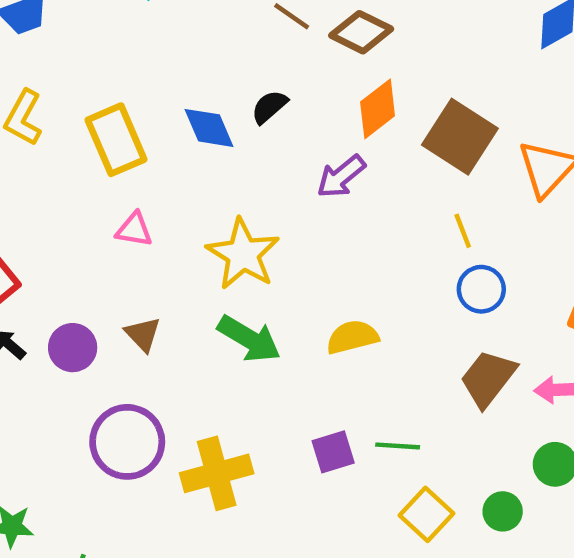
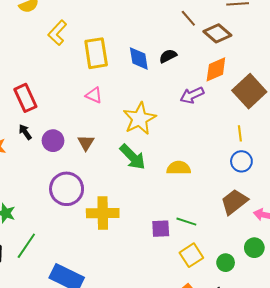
purple square: (333, 452) -> (161, 229), moved

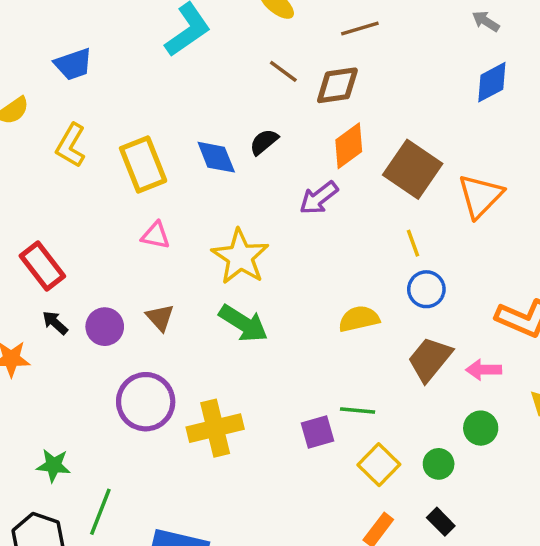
brown diamond: (217, 33) -> (337, 85), turned -36
yellow semicircle: (179, 168) -> (359, 319), moved

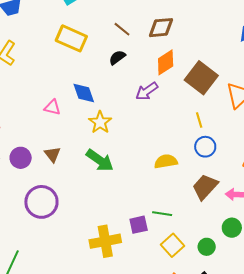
brown line: (283, 71) -> (122, 29), moved
blue diamond: (216, 157) -> (84, 93), moved
yellow rectangle: (143, 165) -> (71, 38), moved, turned -48
yellow star: (240, 257) -> (100, 122), size x0.7
yellow cross: (215, 428) -> (105, 241), moved

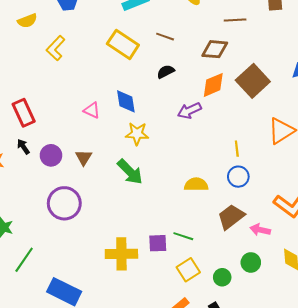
brown line: (122, 29) -> (165, 37), moved, turned -30
brown square: (201, 78) -> (253, 81), moved
yellow star: (100, 122) -> (137, 134), turned 30

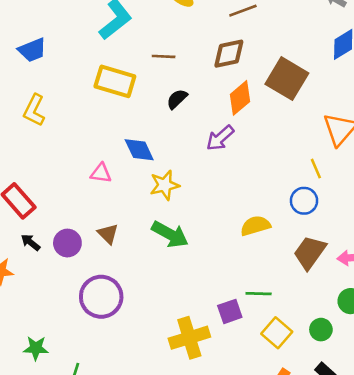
yellow line: (237, 149) -> (316, 169), moved

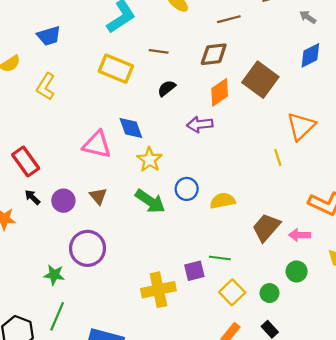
purple arrow: (220, 138) -> (200, 124), turned 30
pink triangle: (101, 173) -> (97, 145), size x1.6
yellow star: (165, 185) -> (150, 160), turned -30
blue circle: (304, 201) -> (187, 189), moved
green star: (36, 348) -> (54, 275), moved

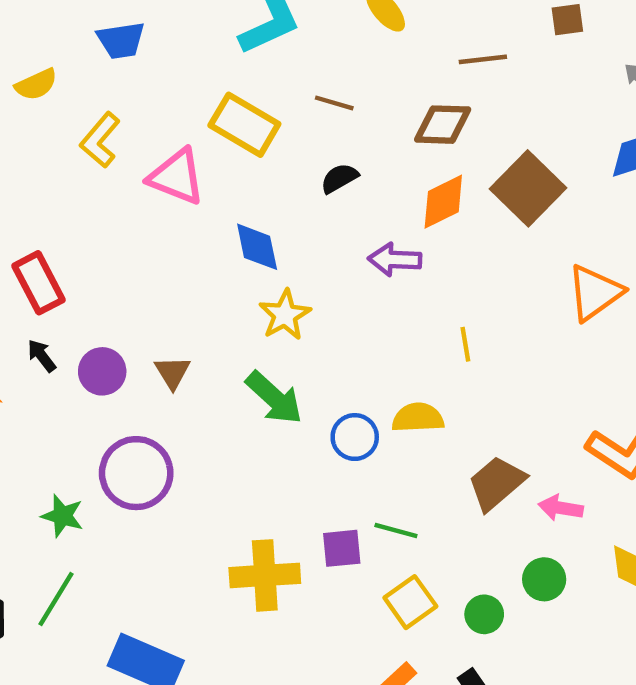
pink triangle: (97, 145) -> (177, 177), moved
yellow line: (278, 157) -> (465, 344), moved
blue circle: (187, 189) -> (355, 437), moved

